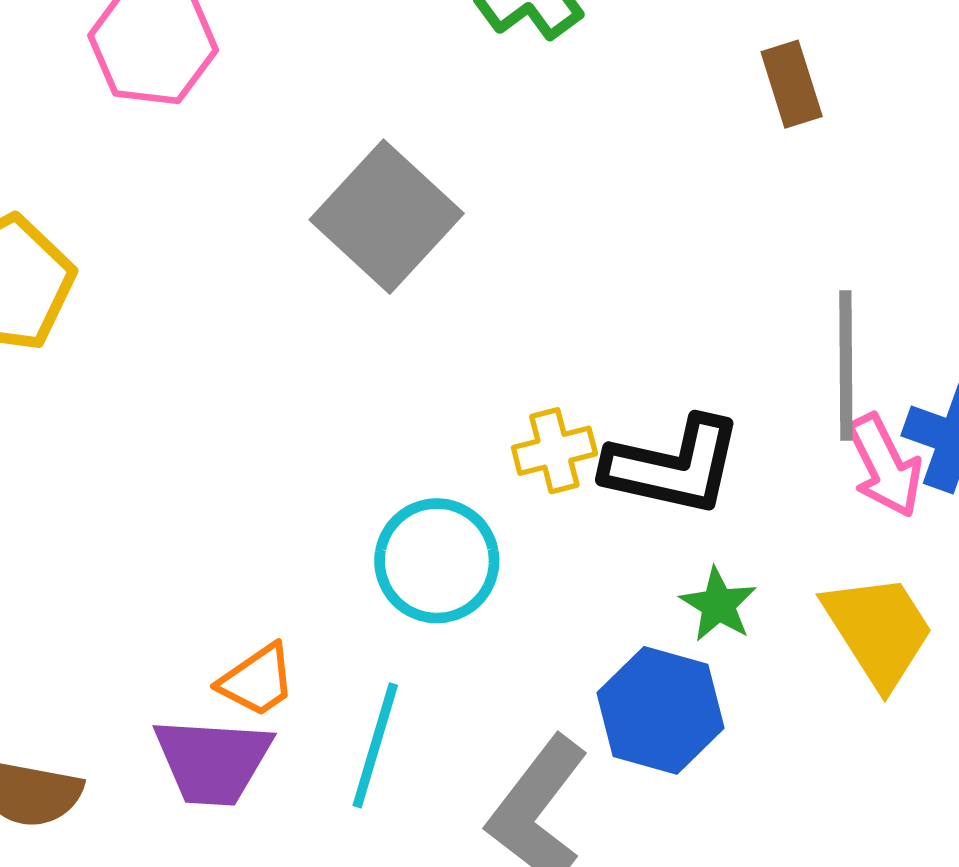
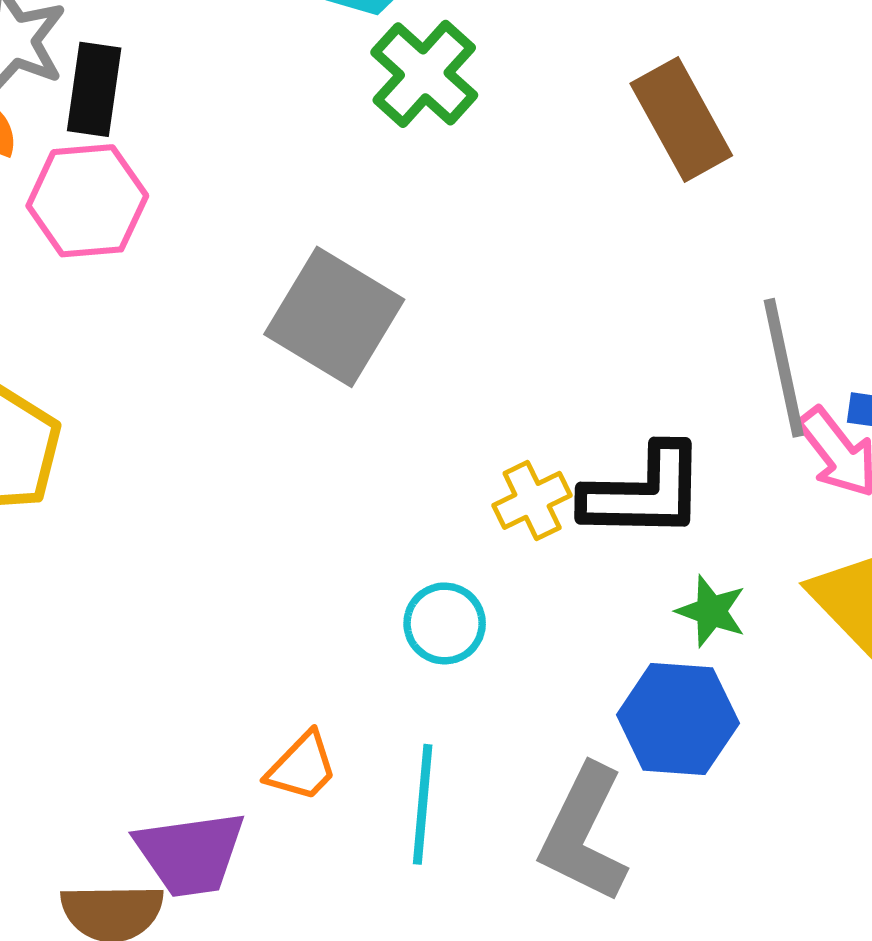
brown rectangle: (792, 84) -> (681, 120), size x1.5
cyan circle: (437, 561) -> (445, 623), size x0.7
purple trapezoid: (213, 761) -> (190, 854), moved

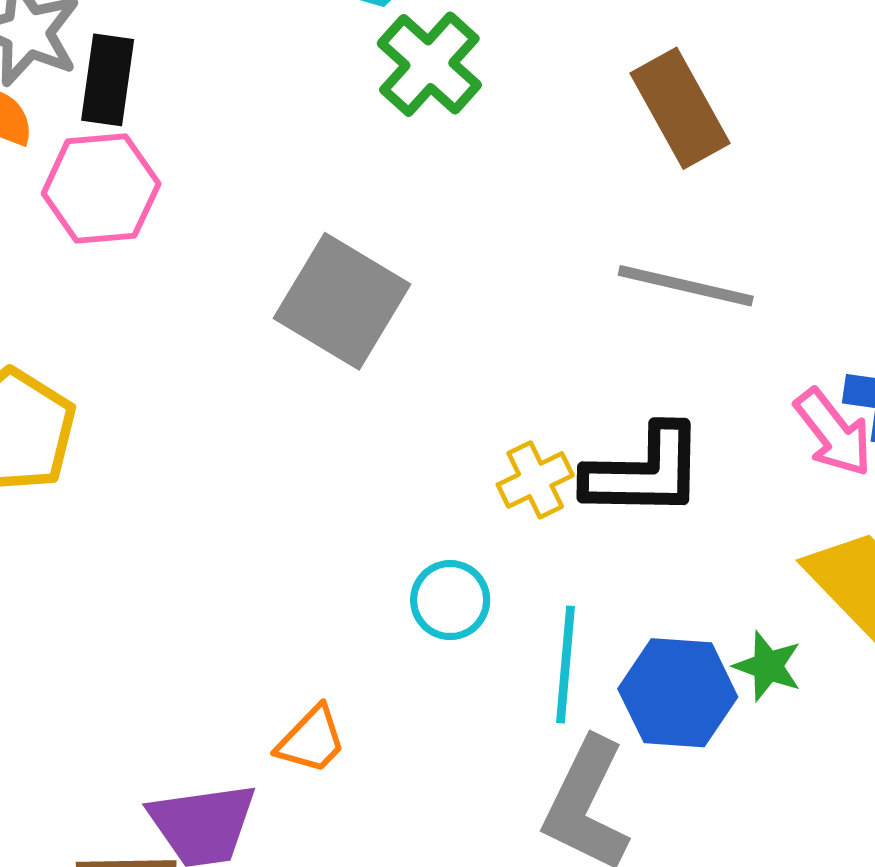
gray line: (784, 368) -> (686, 286), moved, turned -65
green star: (711, 611) -> (768, 666), moved
cyan line: (423, 804) -> (566, 665), moved

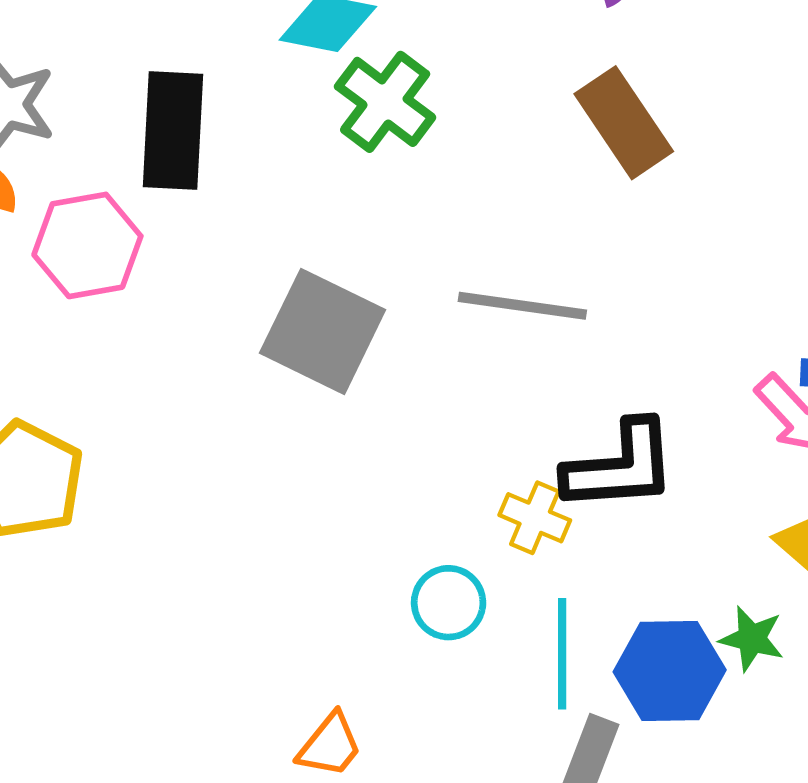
black rectangle: (108, 80) -> (173, 131), moved, size x1.4
gray line: (686, 286) -> (522, 306), moved
yellow cross: (535, 480) -> (535, 518), moved, turned -36

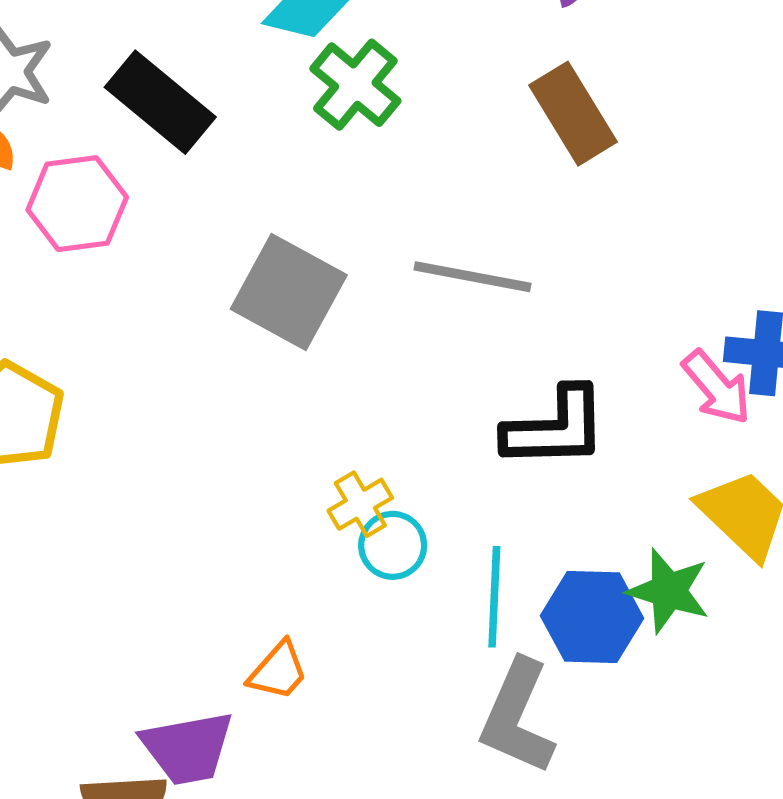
black rectangle: (173, 131) -> (160, 102), turned -56
yellow cross: (535, 518) -> (360, 504), moved, turned 34
green star: (752, 639) -> (669, 591), size x1.4

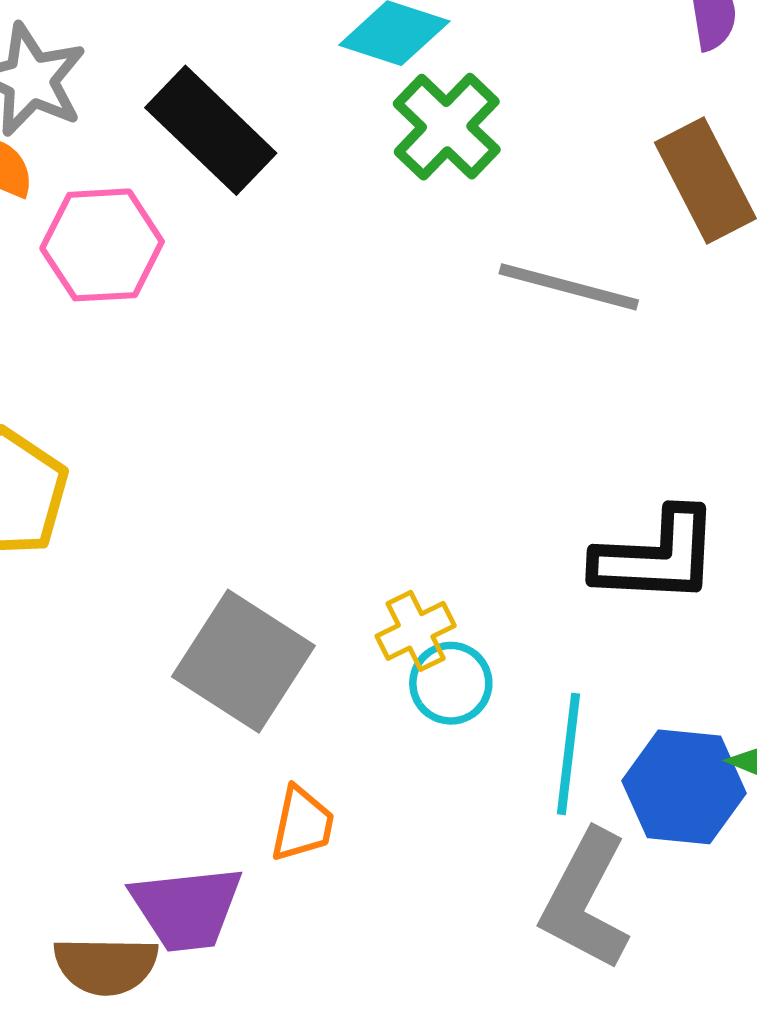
gray line: (473, 277) -> (569, 287), moved
gray square: (289, 292) -> (243, 661), moved
orange trapezoid: (278, 671) -> (302, 824), turned -34

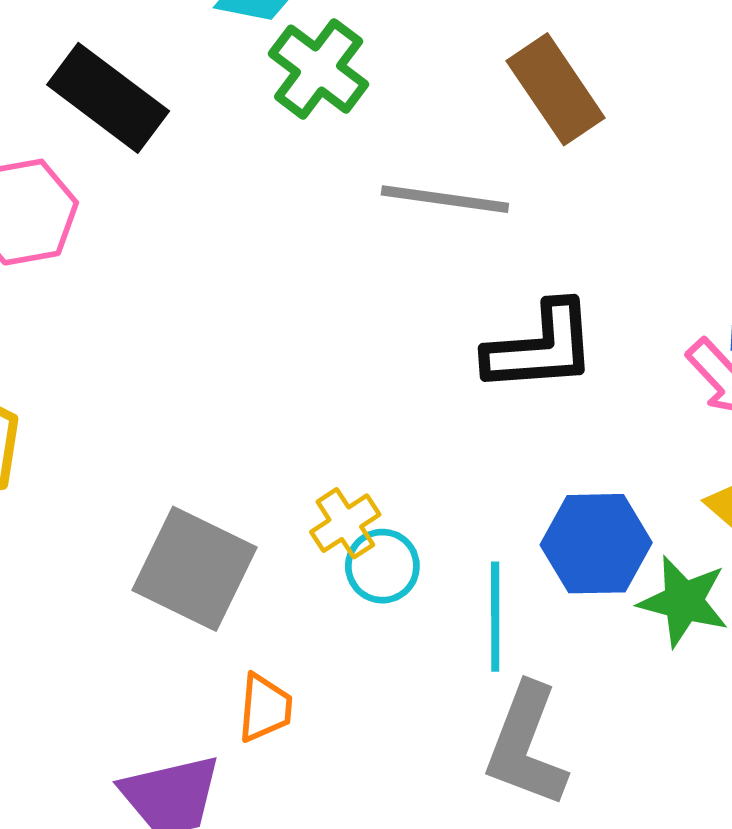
black L-shape: (656, 556) -> (541, 347), moved
blue hexagon: (684, 787) -> (596, 544), moved

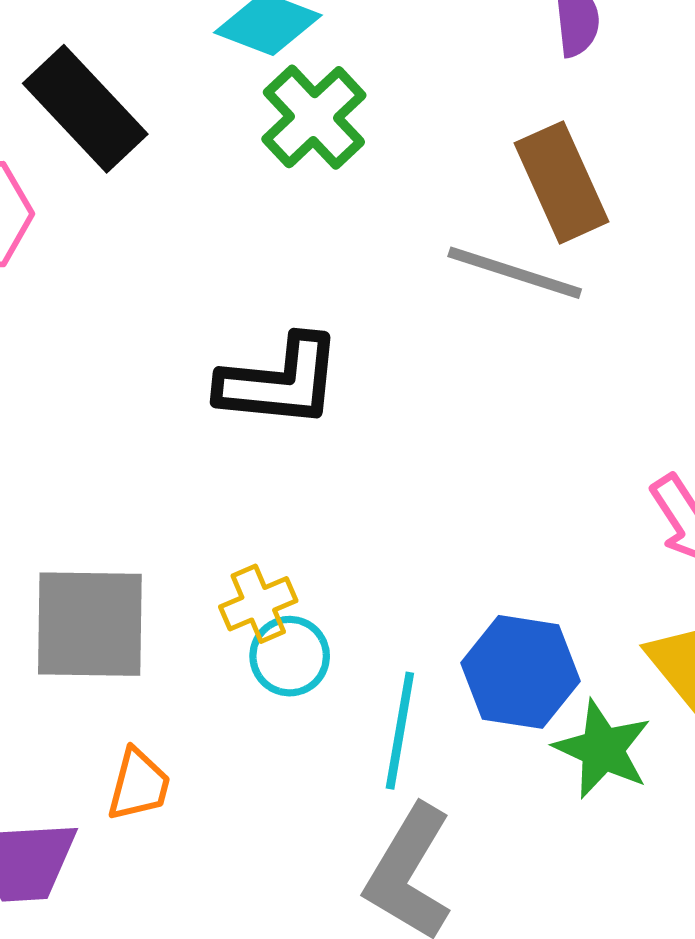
gray line: (445, 199) -> (515, 273), moved
black L-shape: (541, 347) -> (280, 382), moved
gray square: (195, 569) -> (90, 624), turned -35

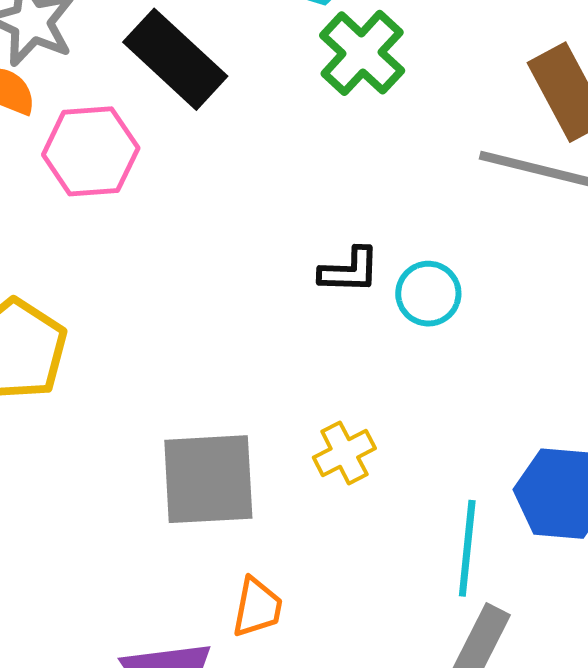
black L-shape: (280, 382) -> (349, 271), size x0.6
cyan circle: (290, 656) -> (428, 294), moved

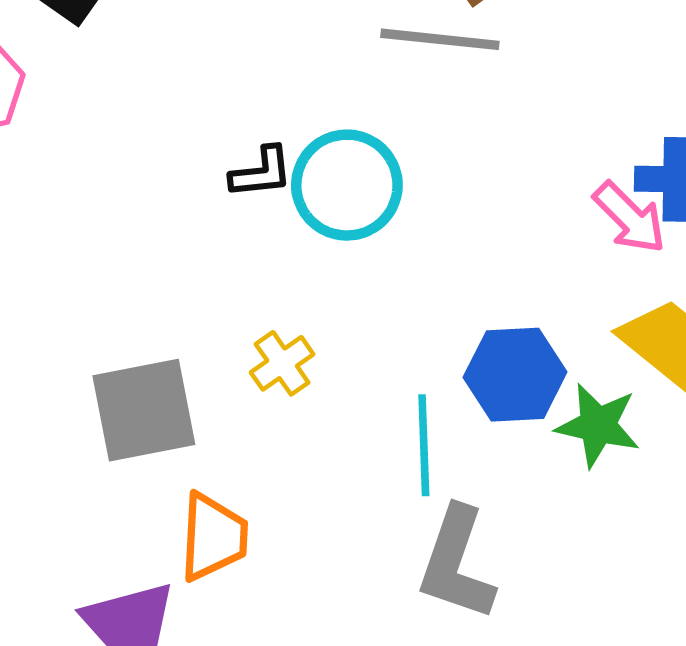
cyan circle: (428, 294) -> (347, 185), size x1.6
orange trapezoid: (257, 607) -> (213, 537), size x1.4

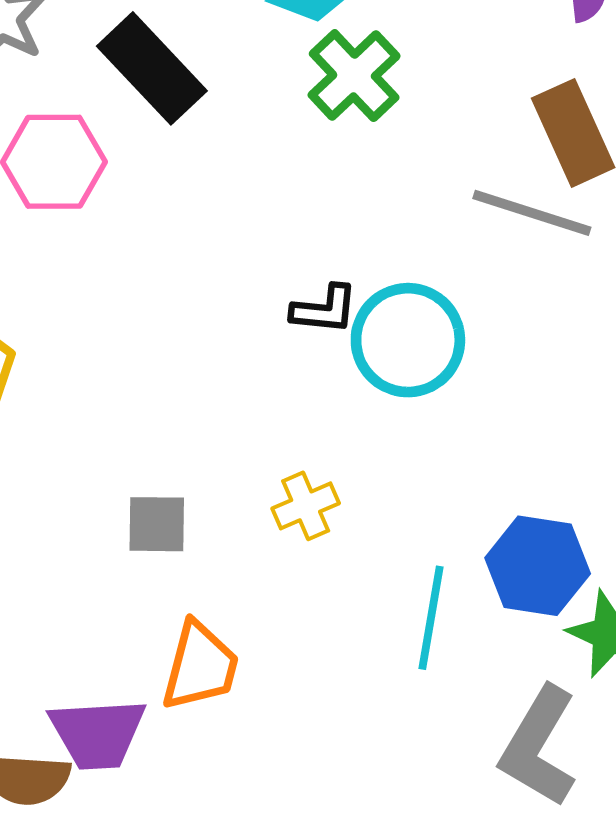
gray square: (144, 410) -> (157, 524), size x0.6
gray L-shape: (456, 564) -> (539, 747), moved

